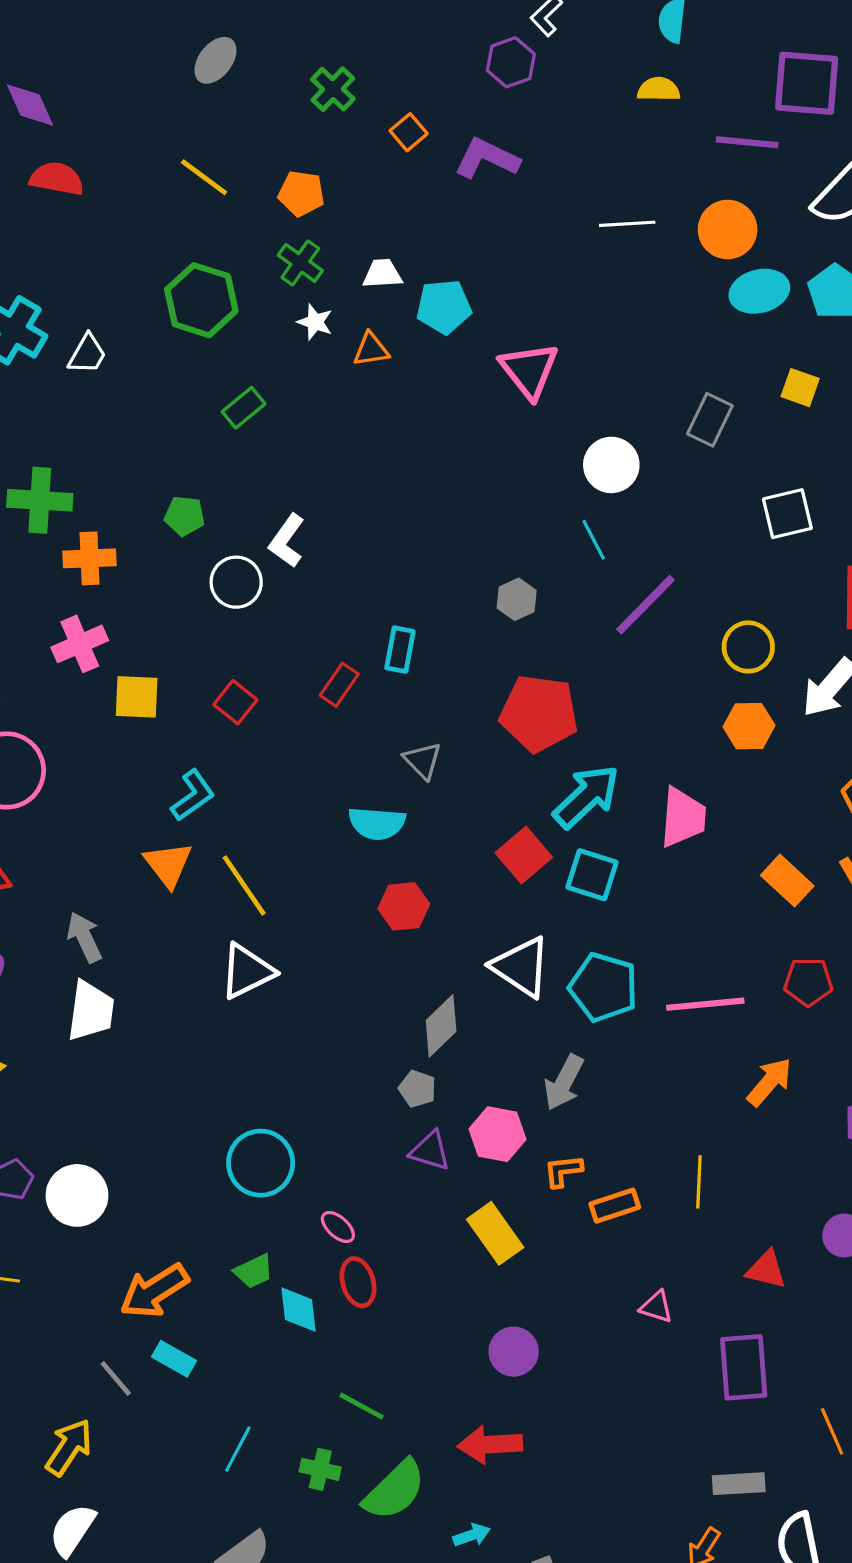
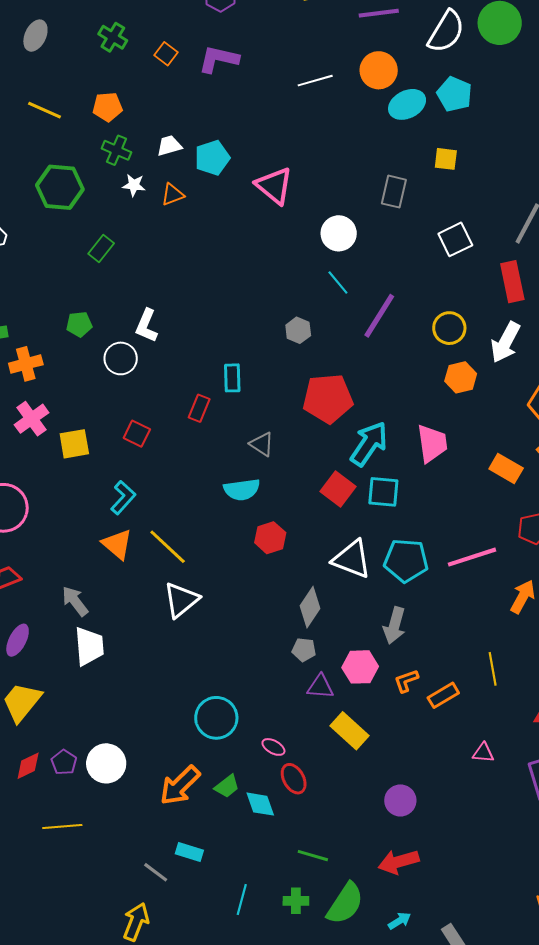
yellow rectangle: (495, 1233) -> (349, 731), moved
orange arrow: (154, 1291) -> (180, 785), moved

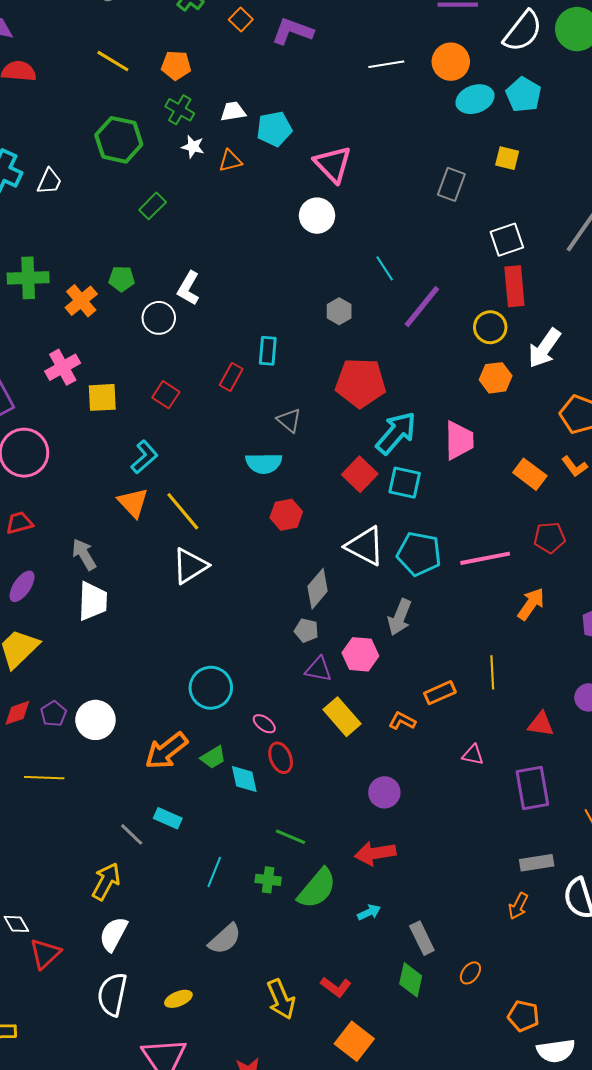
white circle: (339, 233) -> (317, 216), moved
red rectangle: (512, 282) -> (514, 286), moved
orange cross: (26, 364) -> (81, 301), moved, turned -32
orange L-shape: (406, 681) -> (402, 721), moved, turned 40

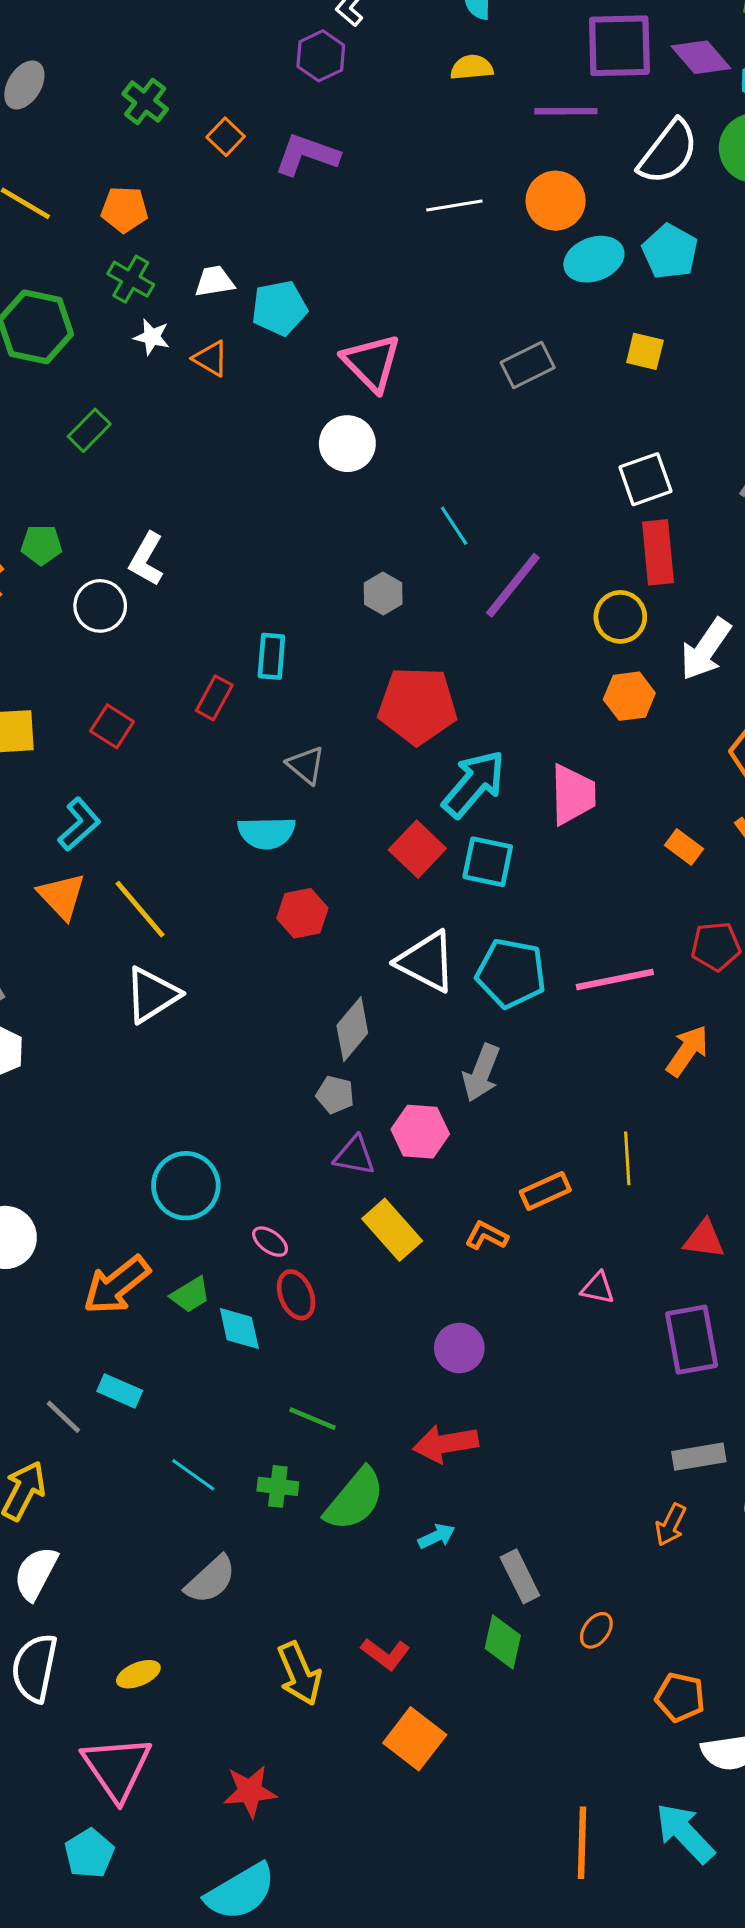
orange triangle: (230, 161) -> (211, 359), turned 45
gray rectangle: (451, 184) -> (528, 365), moved, turned 44
orange rectangle: (530, 474) -> (684, 847), size x0.7
cyan line: (214, 872) -> (193, 1475), turned -76

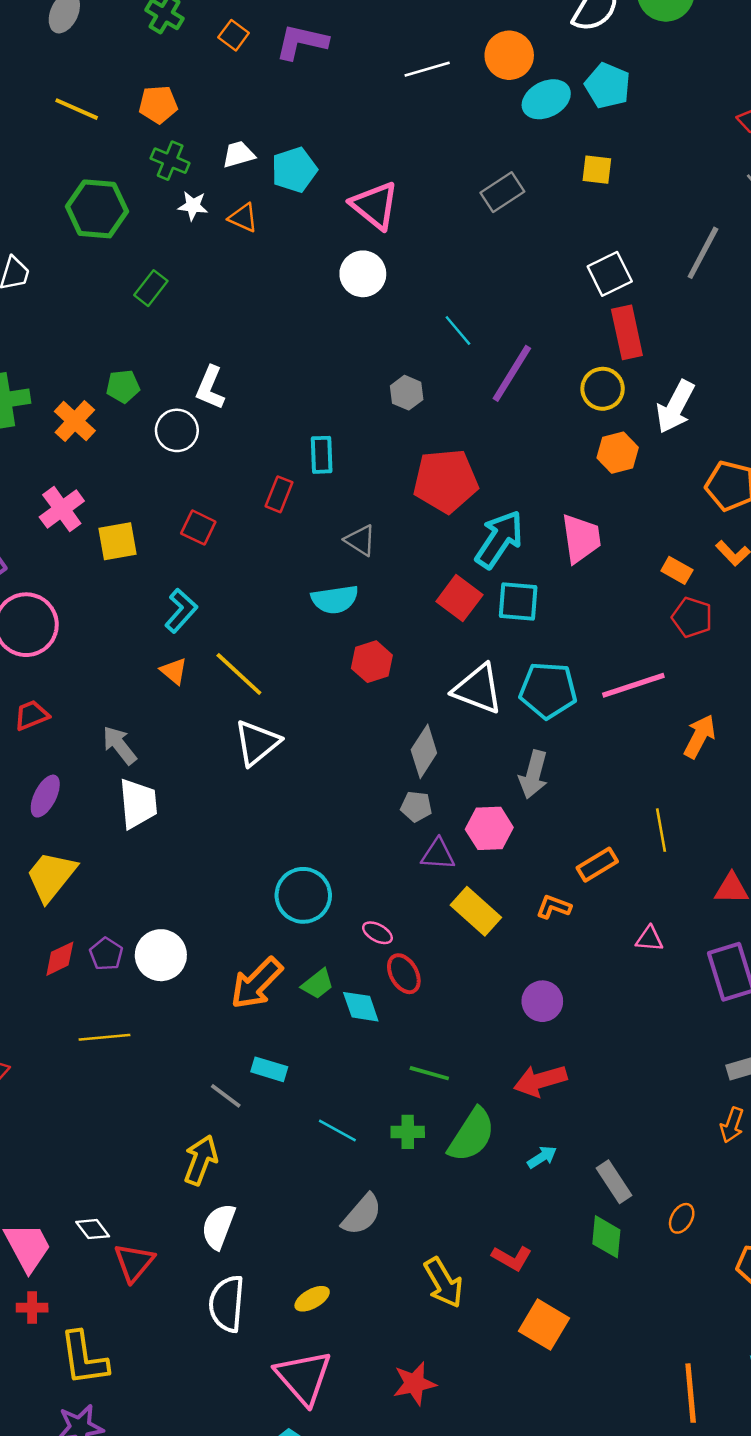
orange triangle: (62, 896) -> (174, 671), size x0.7
red pentagon: (716, 946) -> (692, 617), moved, turned 30

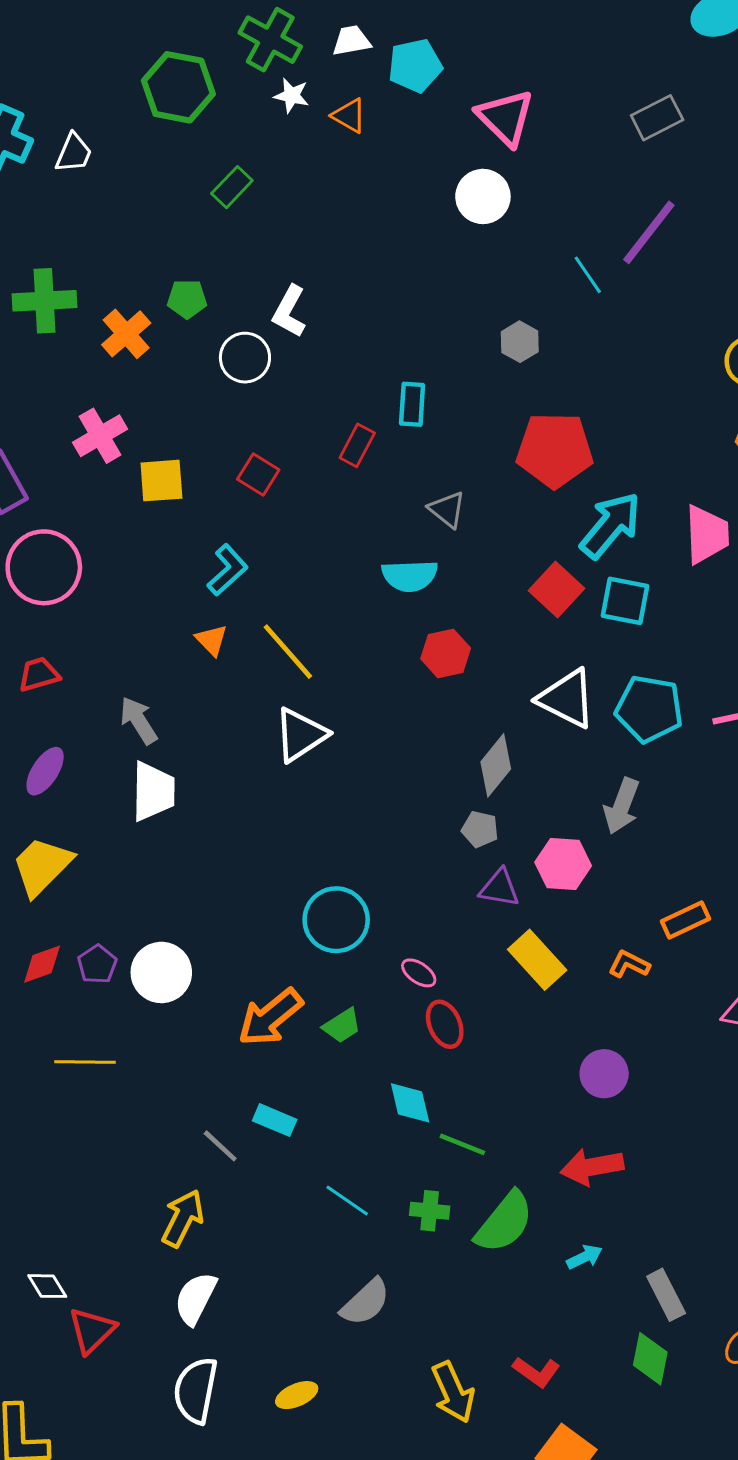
green cross: (170, 161) -> (270, 40), size x1.4
purple line: (512, 373) -> (649, 232), moved
cyan diamond: (361, 1007) -> (410, 1103), moved

